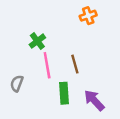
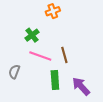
orange cross: (88, 16) -> (53, 11), moved
pink line: (47, 65) -> (40, 56), turned -60

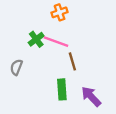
pink line: (40, 56) -> (56, 42), moved
gray semicircle: (14, 72) -> (16, 67), moved

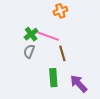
orange cross: (60, 12) -> (60, 11), moved
gray semicircle: (16, 67) -> (29, 51), moved

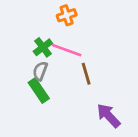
orange cross: (60, 11) -> (67, 15), moved
green rectangle: (53, 78) -> (39, 91), moved, turned -30

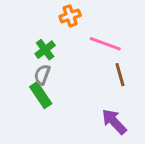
pink line: (67, 50) -> (105, 44), moved
brown line: (86, 74) -> (120, 75), moved

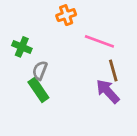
green cross: (45, 50) -> (22, 47), moved, turned -30
purple arrow: (114, 122) -> (108, 91), moved

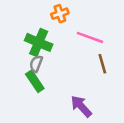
green cross: (22, 47) -> (39, 42), moved, size x1.5
purple arrow: (108, 91) -> (81, 106), moved

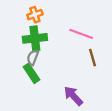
orange cross: (60, 14) -> (35, 15), moved
green cross: (39, 42) -> (35, 38), turned -30

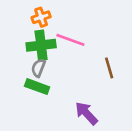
pink line: (81, 34) -> (70, 40), moved
green rectangle: (32, 73) -> (37, 87), turned -36

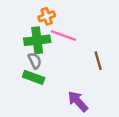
orange cross: (41, 17) -> (47, 16), moved
gray semicircle: (38, 68) -> (35, 61), turned 133

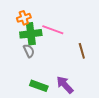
orange cross: (47, 16) -> (24, 18), moved
green rectangle: (34, 77) -> (39, 86), moved

